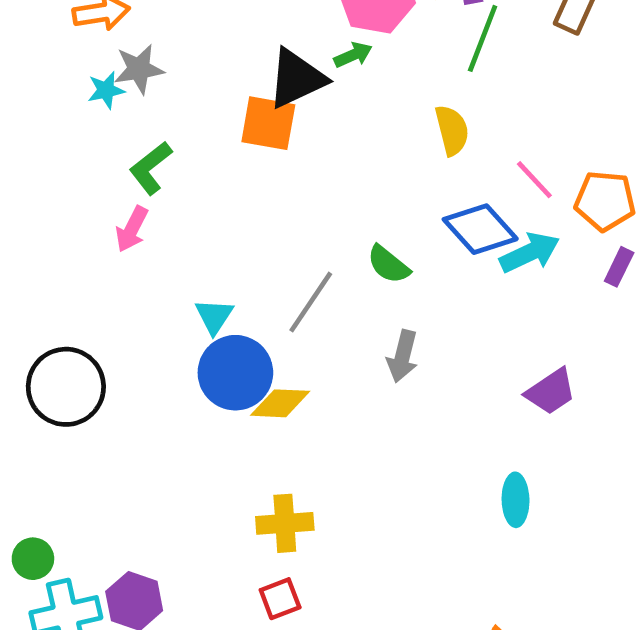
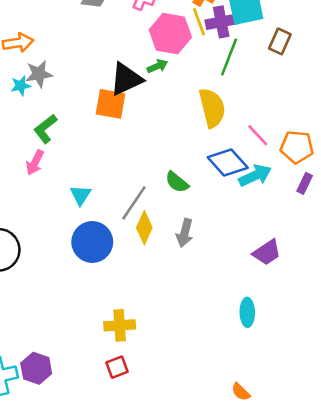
yellow semicircle: (452, 130) -> (212, 108), size x1.4
cyan triangle: (214, 316) -> (81, 195), moved
yellow diamond: (280, 403) -> (144, 228), moved, turned -68

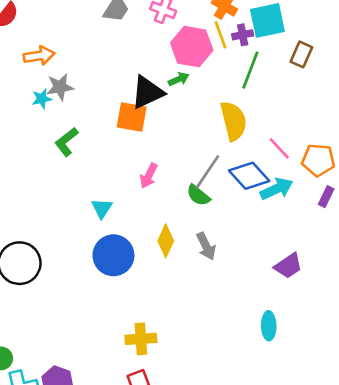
purple cross: (221, 22) -> (243, 35), size x0.7
pink arrow: (35, 163) -> (149, 176), moved
gray line: (134, 203) -> (207, 172), moved
gray arrow: (185, 233) -> (206, 246), turned -40

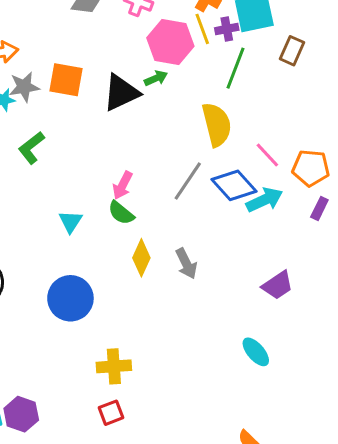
orange square: (132, 117) -> (66, 80), moved
green semicircle: (198, 195) -> (121, 213), moved
blue circle: (113, 255) -> (70, 298), moved
cyan ellipse: (269, 326) -> (256, 352), turned -40

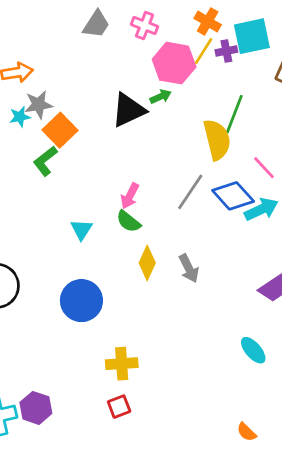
yellow line: (202, 29) -> (204, 51), turned 52
green line: (236, 68) -> (234, 114), moved
orange square: (66, 80) -> (60, 130), moved, turned 36

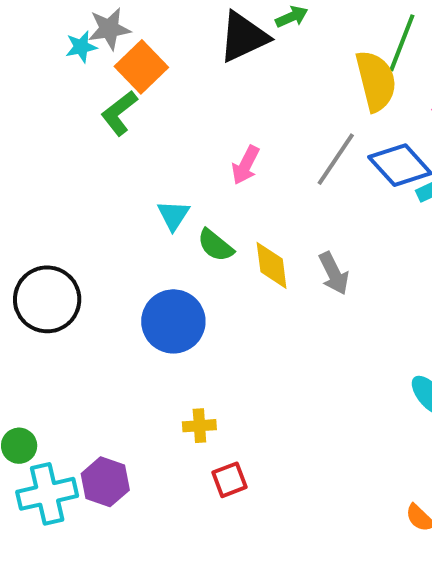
green semicircle: (128, 221) -> (215, 245), moved
yellow diamond: (147, 263) -> (272, 265), turned -32
yellow cross: (122, 364) -> (199, 426), moved, size x0.7

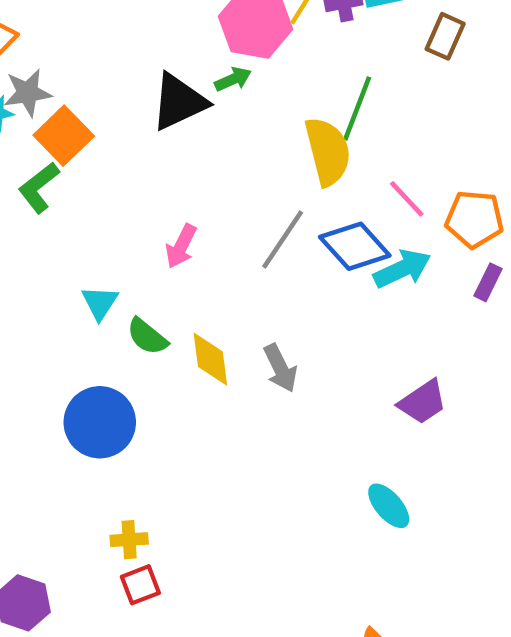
red square: (230, 480) -> (140, 585), moved

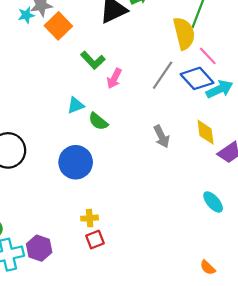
green L-shape: (39, 188) -> (93, 60), moved, turned -95
pink line: (407, 199) -> (208, 56), moved
cyan triangle: (100, 303) -> (76, 105), turned 36
yellow diamond: (210, 359) -> (206, 132), moved

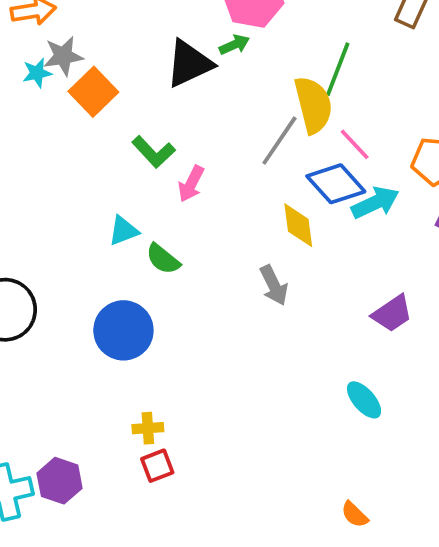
gray line: (163, 75) -> (279, 141), moved
yellow diamond: (206, 132) -> (298, 225), moved

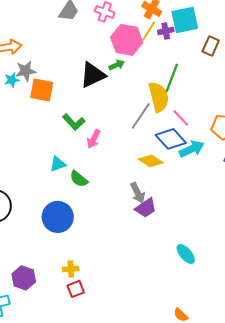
orange square: (93, 92) -> (42, 90), turned -35
yellow diamond: (298, 225) -> (151, 161), turned -50
purple trapezoid: (392, 313) -> (146, 208), moved
purple hexagon: (60, 481) -> (24, 278), moved

